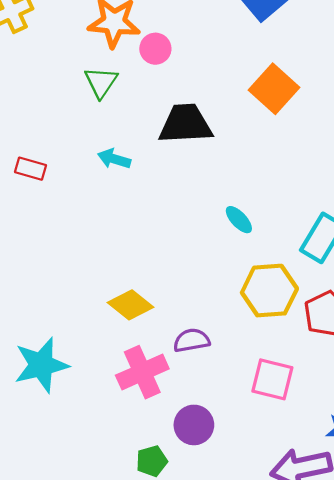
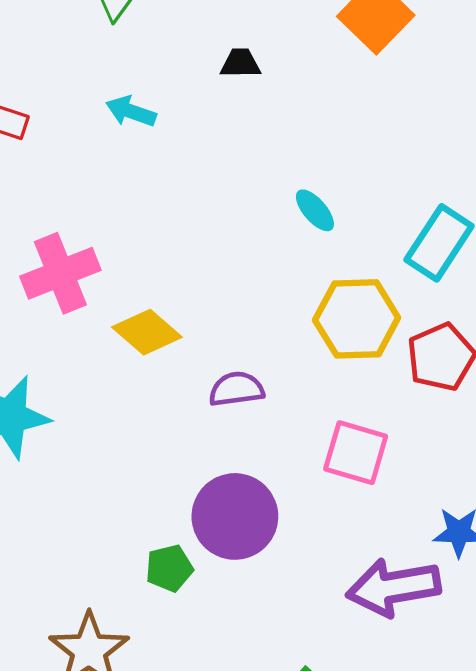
black trapezoid: (185, 124) -> (240, 63), size x0.5
pink cross: (142, 372) -> (60, 273), moved
purple circle: (194, 425) -> (235, 516), size x1.4

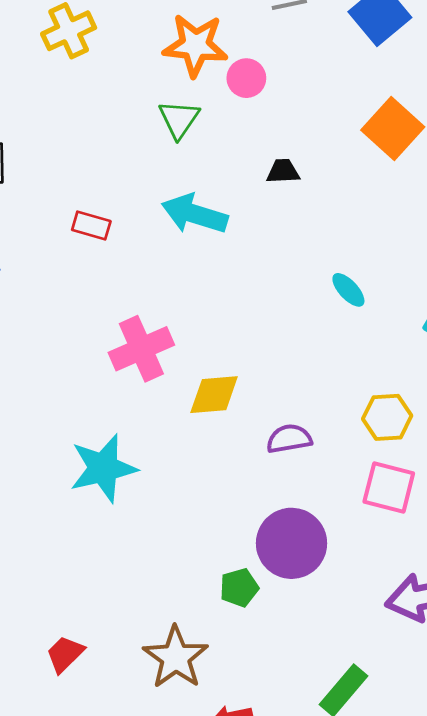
cyan arrow: (131, 111) -> (195, 214), size x1.6
yellow hexagon: (357, 319) -> (387, 417), moved, size x0.7
yellow diamond: (147, 332) -> (214, 395), turned -44

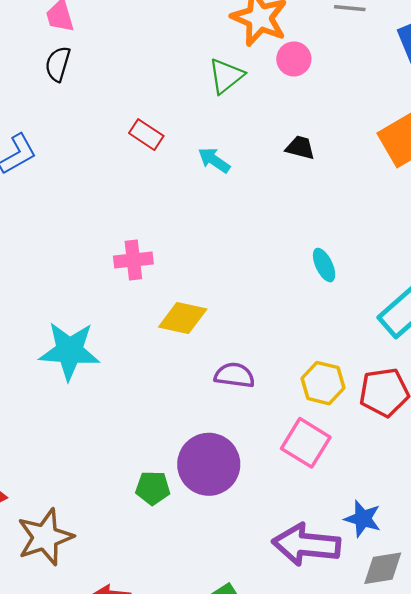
cyan arrow: (195, 214) -> (214, 160), size x0.6
red rectangle: (91, 226) -> (146, 135), moved
pink cross: (141, 349) -> (133, 260), size x0.7
brown star: (176, 657) -> (45, 537), moved

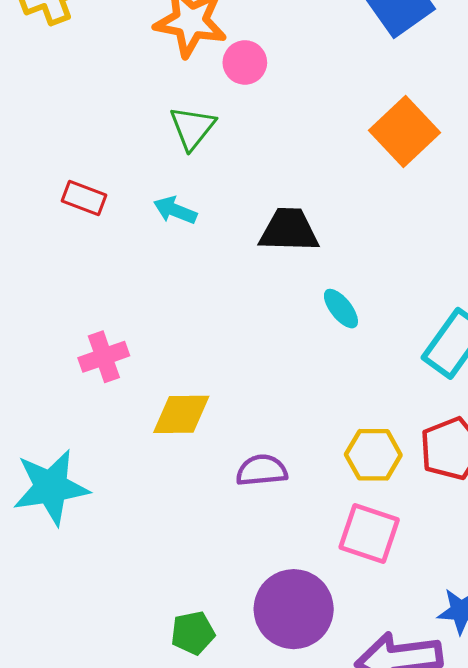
green triangle: (226, 76) -> (192, 128), moved
black trapezoid: (300, 148) -> (289, 230), moved, size x1.6
purple circle: (209, 464) -> (294, 609), moved

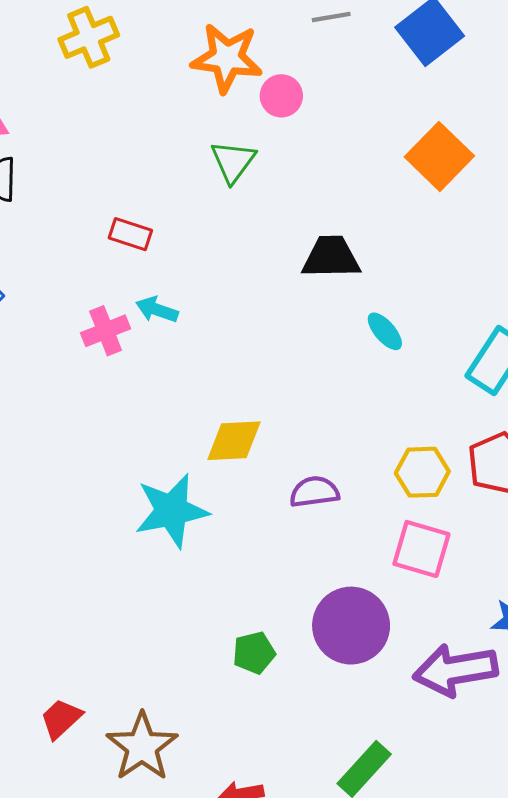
cyan arrow: (175, 210) -> (157, 310), moved
pink cross: (104, 357) -> (106, 331), moved
cyan star: (51, 487) -> (172, 511), moved

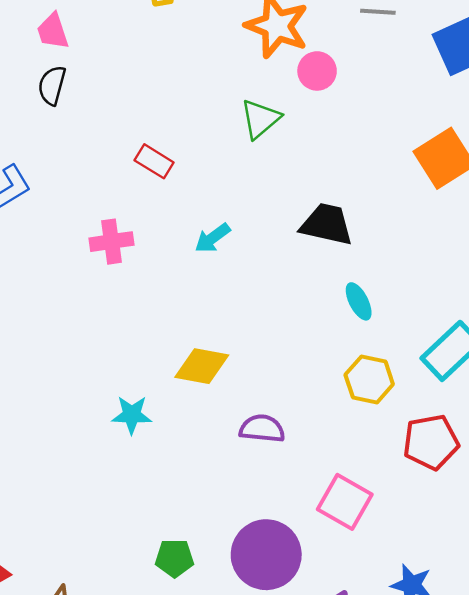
cyan arrow: (157, 310) -> (212, 238), moved, turned -69
yellow hexagon: (422, 472) -> (369, 380), moved
cyan star: (172, 511) -> (132, 415), size x0.6

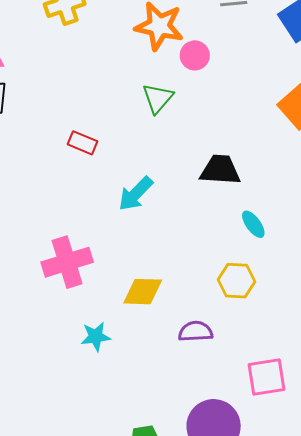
cyan arrow: (212, 238) -> (136, 194), size x1.4
pink cross: (112, 242) -> (67, 262), moved, size x1.5
yellow hexagon: (369, 380) -> (236, 281), moved
pink square: (345, 502) -> (267, 377), turned -30

